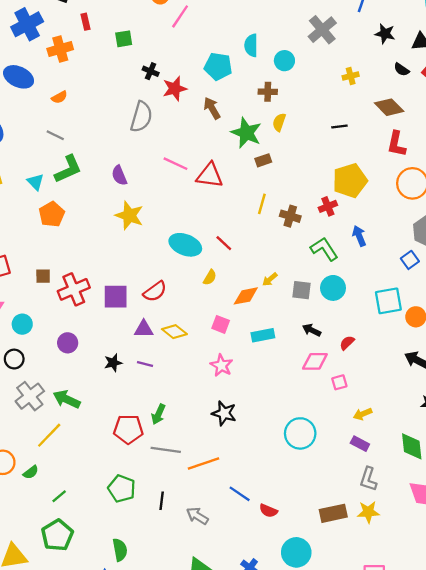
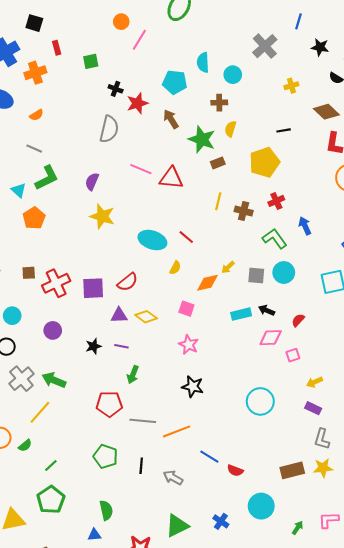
purple semicircle: (119, 175) -> (92, 182), turned 48
yellow pentagon: (350, 181) -> (264, 162), moved
cyan rectangle: (263, 335) -> (241, 314), moved
green arrow: (158, 414) -> (133, 375), moved

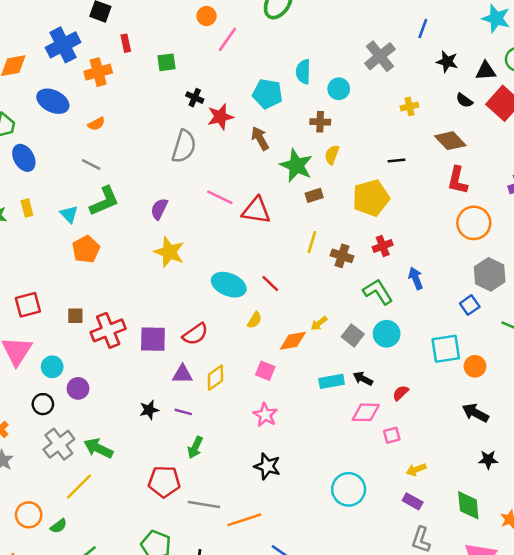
gray square: (256, 276) -> (353, 335), turned 30
yellow diamond: (146, 317) -> (215, 378), turned -75
purple circle: (53, 330) -> (78, 388), moved

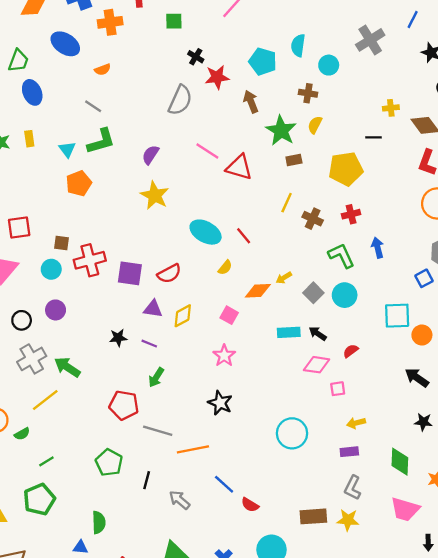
yellow cross: (409, 106) -> (391, 108), moved
cyan circle: (52, 367) -> (51, 269), moved
purple rectangle: (413, 501) -> (349, 452), turned -42

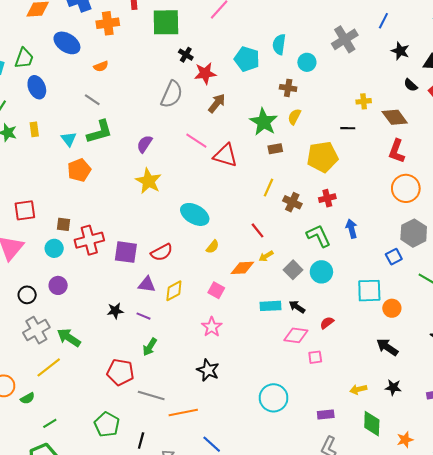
green square: (174, 21) -> (166, 22), size x1.8
brown arrow: (251, 102) -> (217, 103), moved, turned 60
red line: (244, 236) -> (257, 230), moved
yellow arrow: (356, 423) -> (358, 389), moved

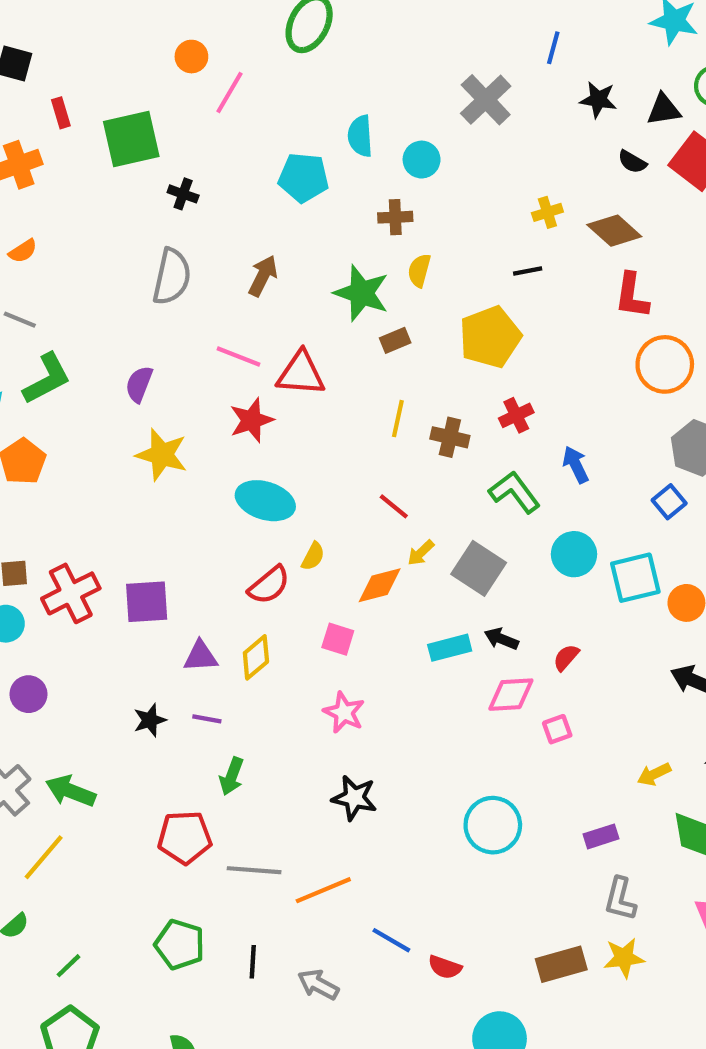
red star: (205, 73) -> (252, 420), moved
red semicircle: (162, 252) -> (269, 585), moved
gray square: (293, 270) -> (479, 568), size x1.4
cyan circle: (321, 272) -> (574, 554), moved

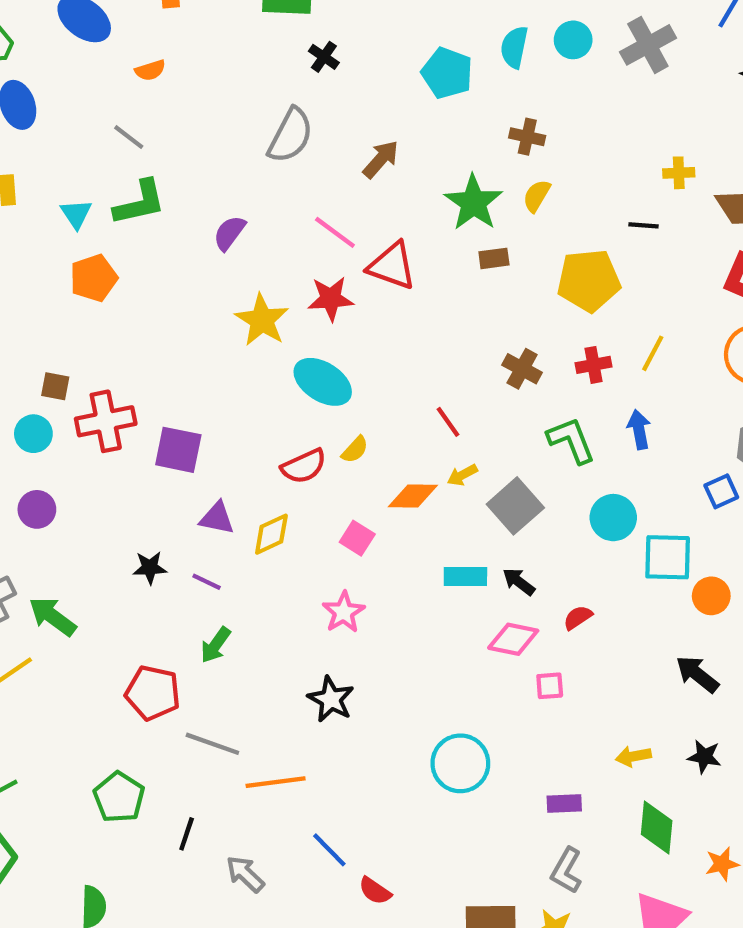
cyan circle: (422, 160) -> (573, 40), moved
yellow line: (398, 419) -> (653, 353), moved
yellow star: (162, 455) -> (262, 320), moved

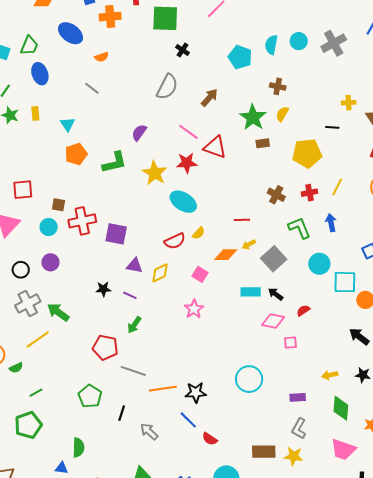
green L-shape: (140, 203) -> (114, 163), moved
red line: (448, 422) -> (242, 220), turned -56
black star: (331, 699) -> (196, 392), moved, turned -30

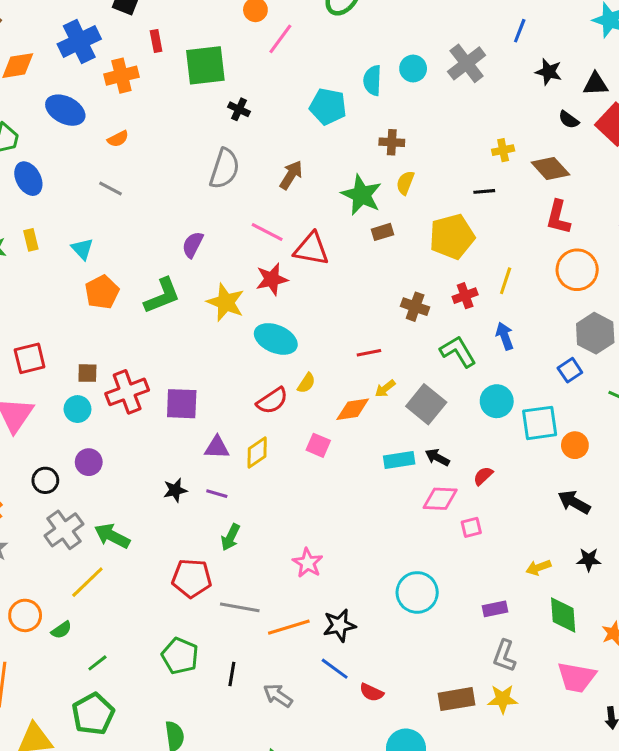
pink star: (194, 309) -> (308, 563), moved

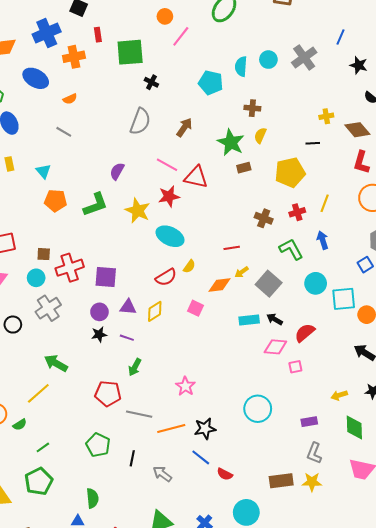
orange pentagon: (102, 292) -> (55, 201), turned 30
purple circle: (89, 462) -> (99, 312), moved
red semicircle: (483, 476) -> (305, 333), size x1.5
gray cross: (64, 530) -> (48, 308), moved

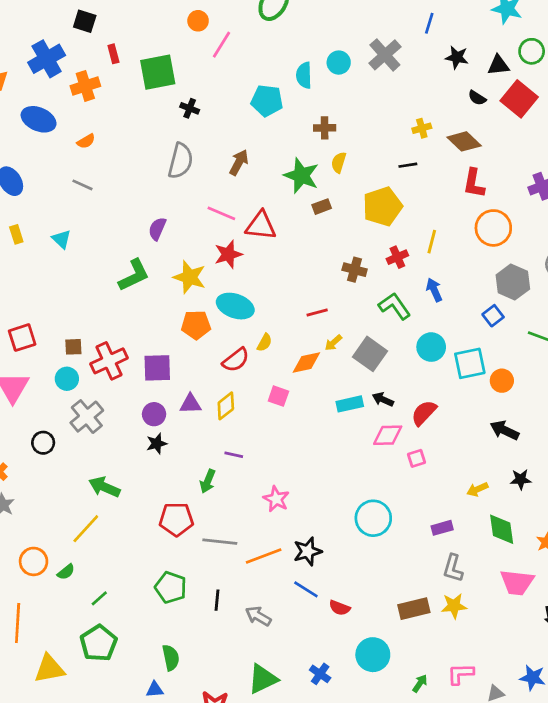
orange pentagon: (55, 201) -> (196, 325), moved
purple line: (127, 338) -> (234, 455), moved

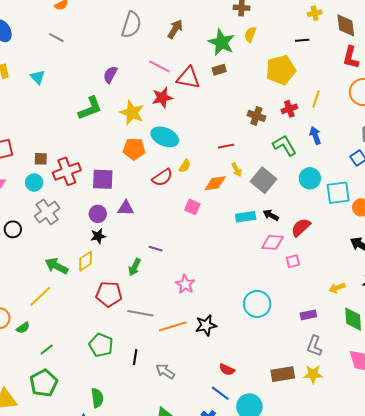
brown diamond: (464, 141) -> (346, 25), turned 35
brown rectangle: (322, 207) -> (219, 70), moved
yellow arrow: (333, 343) -> (237, 170), turned -80
yellow diamond: (226, 406) -> (86, 261), moved
blue line: (306, 589) -> (220, 393), moved

